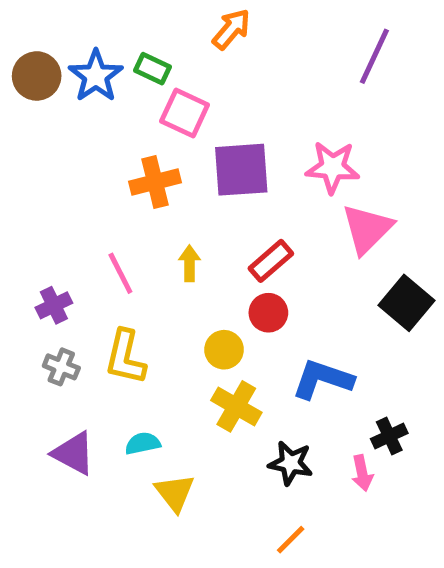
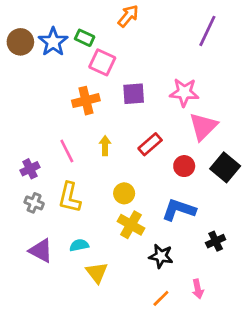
purple square: (241, 170) -> (134, 94), size x0.7
red circle: (268, 313) -> (184, 166), moved
pink arrow: (362, 473) -> (198, 289), moved

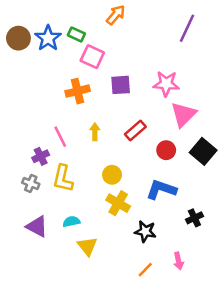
purple cross: (30, 169) -> (41, 156), moved

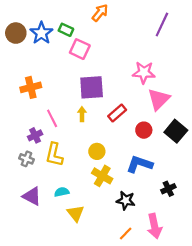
purple square: (121, 85) -> (92, 87), moved, size x1.4
orange cross: (78, 91) -> (31, 87), moved
pink arrow: (178, 261) -> (154, 226), size x1.6

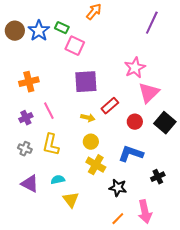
pink star: (144, 72) -> (135, 68), turned -30
yellow arrow: (82, 114) -> (88, 118), moved, turned 104
purple cross: (35, 135) -> (26, 118), moved

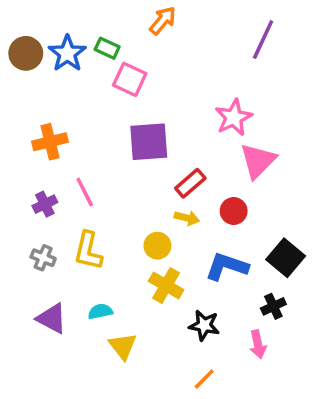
yellow arrow: (88, 118) -> (187, 218), moved
black square: (165, 123) -> (286, 258), moved
pink arrow: (145, 212) -> (258, 344), moved, size x0.7

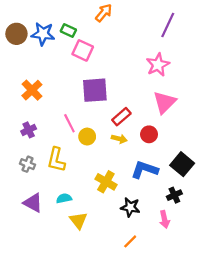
blue star: (67, 53) -> (43, 34), turned -30
pink star: (234, 117) -> (158, 65), moved
orange cross: (50, 142) -> (32, 90), turned -30
pink line: (85, 192) -> (69, 123), moved
yellow circle: (157, 246) -> (87, 137), moved

